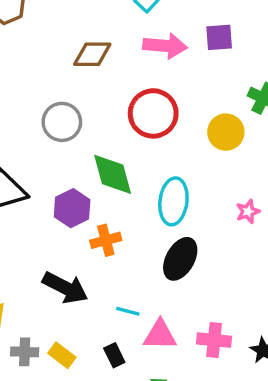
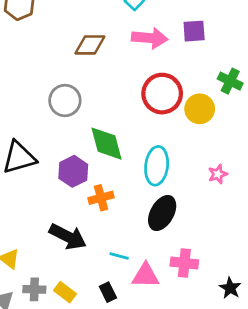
red circle: (153, 113) -> (162, 94), moved
pink cross: (214, 340) -> (184, 263), moved

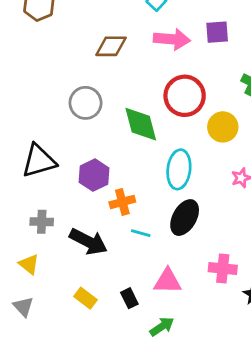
yellow circle: (200, 109) -> (223, 127), moved
green diamond: (107, 144) -> (141, 124), moved
cyan line: (119, 256) -> (141, 233), moved
pink cross: (184, 263) -> (223, 268), moved
gray cross: (34, 289) -> (42, 222), moved

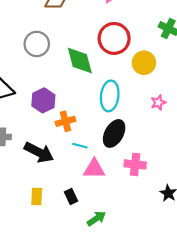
pink cross: (223, 268) -> (135, 164), moved
pink triangle: (168, 281) -> (94, 169), moved
yellow rectangle: (86, 298) -> (37, 196), turned 56

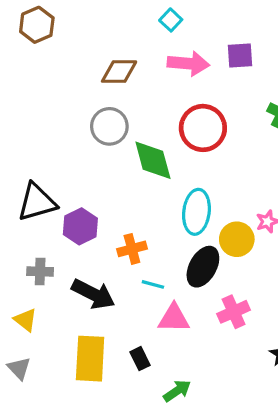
gray circle: (37, 44) -> (109, 126), moved
yellow circle: (144, 63) -> (237, 239), moved
purple hexagon: (43, 100) -> (80, 226), moved
pink cross: (135, 164) -> (234, 312), turned -30
yellow rectangle: (37, 196) -> (90, 359), size x1.8

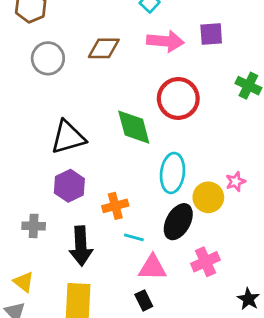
gray circle: (109, 126) -> (48, 58), moved
black triangle: (37, 202) -> (68, 137), moved
black arrow: (93, 294) -> (81, 246), turned 60
yellow triangle: (26, 320) -> (24, 282), moved
black rectangle: (140, 359) -> (144, 300), moved

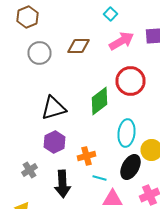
pink arrow: (165, 41) -> (122, 41), turned -35
green diamond: (134, 127) -> (100, 101), turned 68
gray cross: (34, 226) -> (30, 170), turned -35

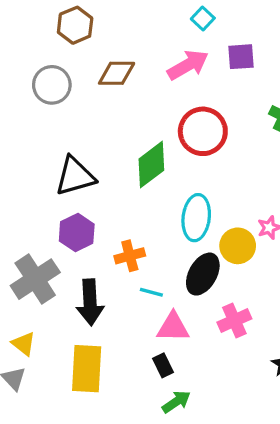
cyan square: (110, 14) -> (203, 19), moved
brown hexagon: (28, 17) -> (75, 25), moved
gray cross: (30, 170) -> (35, 279), size x1.8

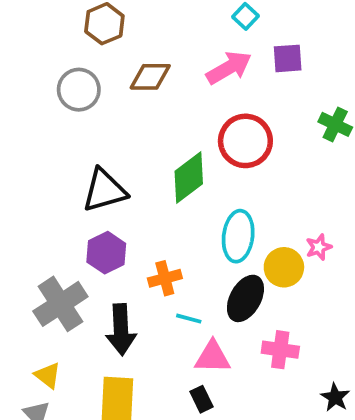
pink cross: (234, 321) -> (280, 350), turned 32

